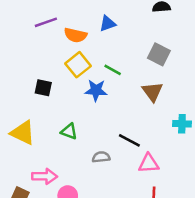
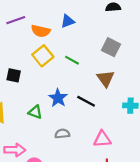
blue star: (96, 90) -> (58, 98), moved, turned 30
black line: (129, 140) -> (86, 101), moved

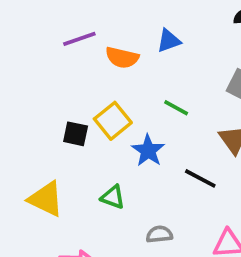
yellow square: (43, 56) -> (113, 121), moved
blue star: (58, 98) -> (148, 151), moved

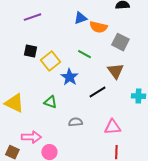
orange semicircle: (122, 57) -> (98, 27), moved
black square: (76, 134) -> (30, 51), moved
black line: (200, 178) -> (97, 92), turned -60

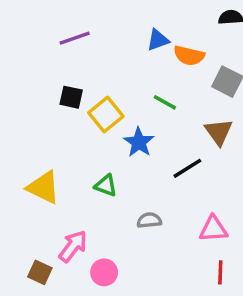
pink arrow: (31, 137) -> (73, 246), turned -54

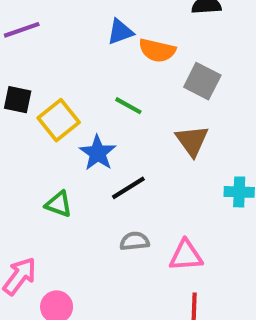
black line: (187, 168) -> (128, 188), moved
gray semicircle: (149, 220) -> (135, 241), moved

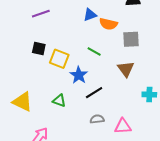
gray square: (202, 81) -> (131, 39), turned -30
yellow square: (59, 120) -> (59, 59), turned -30

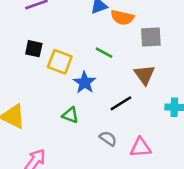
black line: (94, 93) -> (121, 103), moved
green triangle: (59, 101) -> (70, 115), moved
gray semicircle: (97, 119) -> (108, 138), turned 40

